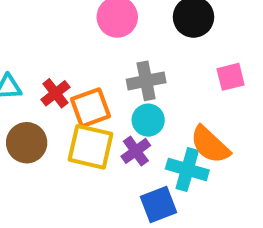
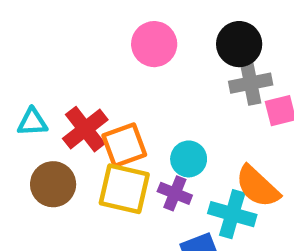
gray cross: (146, 81) -> (251, 83), moved
red cross: (55, 93) -> (85, 129), size x1.4
purple cross: (136, 151) -> (175, 193), turned -32

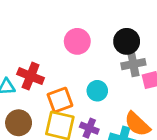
red cross: (85, 129) -> (31, 76), moved, turned -30
cyan circle: (189, 159) -> (97, 91), moved

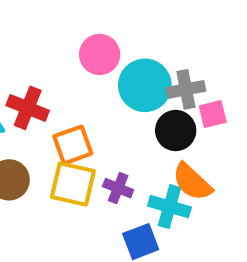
black circle: (127, 41) -> (176, 131), moved
cyan circle: (97, 91) -> (145, 85), moved, size x1.6

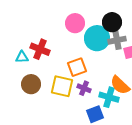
black circle: (176, 131) -> (112, 22), moved
orange square: (73, 145) -> (77, 67), moved

